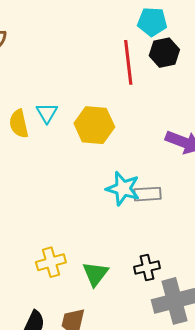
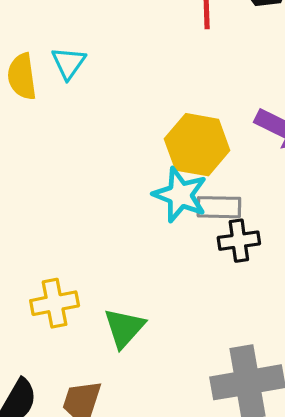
yellow hexagon: (94, 125) -> (197, 145), moved
black cross: (147, 268) -> (239, 241), moved

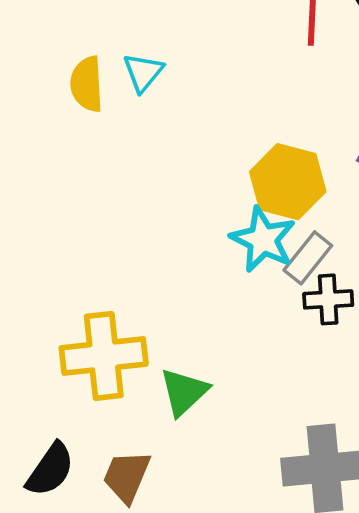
gray rectangle: (219, 207) -> (308, 258), turned -57
yellow cross: (55, 303) -> (104, 356), size x1.5

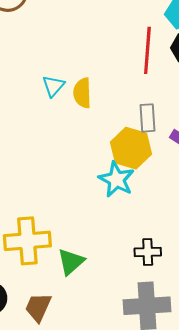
yellow semicircle: (87, 84) -> (82, 93), moved
gray rectangle: (308, 258) -> (147, 118), moved, turned -44
black cross: (328, 299) -> (148, 252), moved

